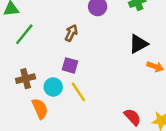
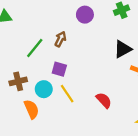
green line: (24, 34) -> (35, 48), moved
red semicircle: (132, 117) -> (104, 100), moved

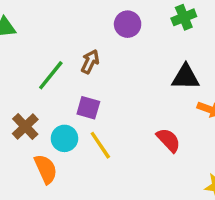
black triangle: (123, 49) -> (186, 77), turned 30
brown cross: (18, 81) -> (25, 126), turned -30
red semicircle: (104, 100) -> (169, 140), moved

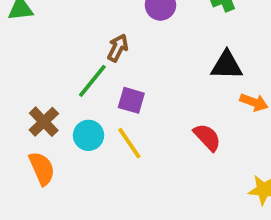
green line: (51, 75) -> (92, 81), moved
purple square: (88, 108) -> (131, 100), moved
orange semicircle: (46, 169) -> (42, 168), moved

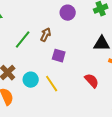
green line: (92, 81) -> (23, 40), moved
purple square: (131, 100) -> (59, 56), moved

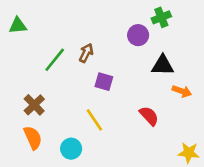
purple circle: (68, 13) -> (138, 35), moved
cyan circle: (31, 80) -> (71, 149), moved

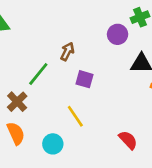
green line: (55, 60) -> (38, 74), moved
red semicircle: (149, 116) -> (128, 140), moved

